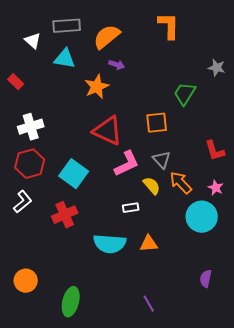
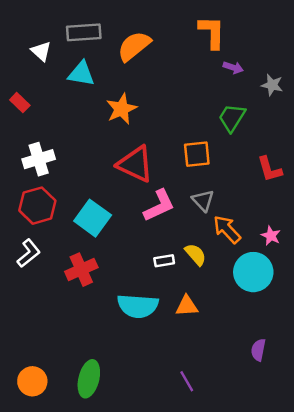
purple arrow: (117, 65) -> (233, 67), moved
red L-shape: (215, 151) -> (270, 169), moved
yellow semicircle: (152, 186) -> (196, 254), moved
orange circle: (26, 281) -> (32, 381), moved

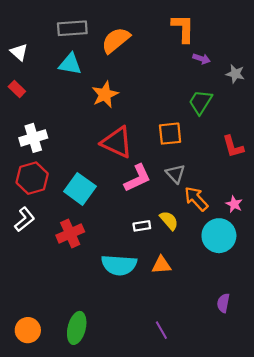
white triangle: (41, 51) -> (19, 52), moved

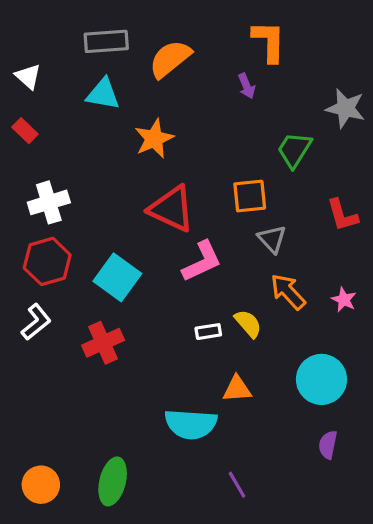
purple arrow: (202, 59) -> (247, 86), moved, turned 49
gray star: (235, 74) -> (345, 108), size x1.4
gray triangle: (176, 174) -> (272, 239), moved
cyan circle: (219, 236) -> (321, 379), moved
cyan semicircle: (119, 265) -> (191, 424), moved

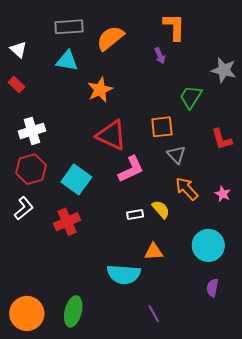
orange circle: (41, 485) -> (27, 313), size x1.4

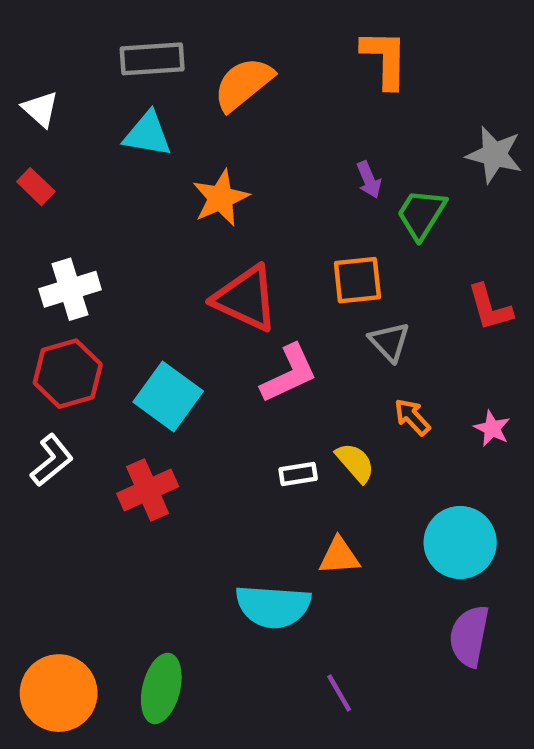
purple arrow: (160, 56) -> (369, 180), moved
orange arrow: (187, 189) -> (412, 417), size x0.7
purple semicircle: (212, 288) -> (469, 636), size x1.5

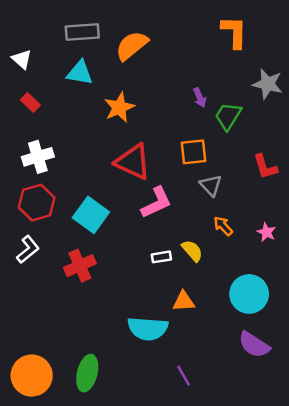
orange L-shape: (385, 59) -> (234, 32), moved
red rectangle: (36, 187) -> (30, 102), moved
purple semicircle: (469, 636) -> (254, 345), turned -68

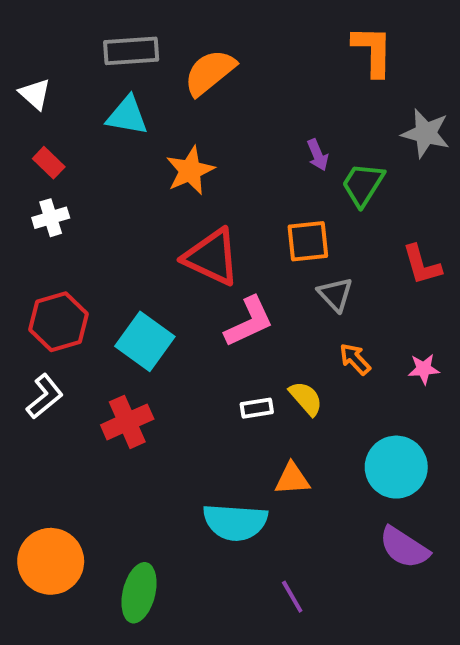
white cross: (38, 157) -> (51, 218), moved, size x0.7
pink star: (266, 232) -> (424, 369), turned -30
orange circle: (32, 376) -> (51, 561), moved

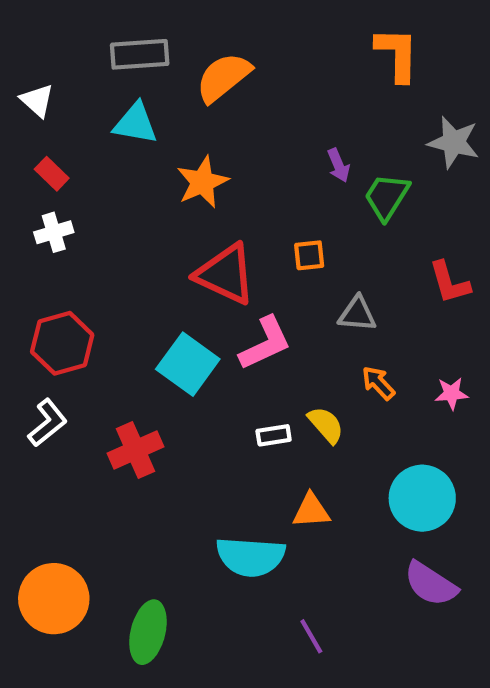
orange square: (308, 241) -> (309, 255), moved, size x0.7
gray triangle: (335, 294) -> (357, 314), turned -42
cyan square: (145, 341) -> (188, 364), moved

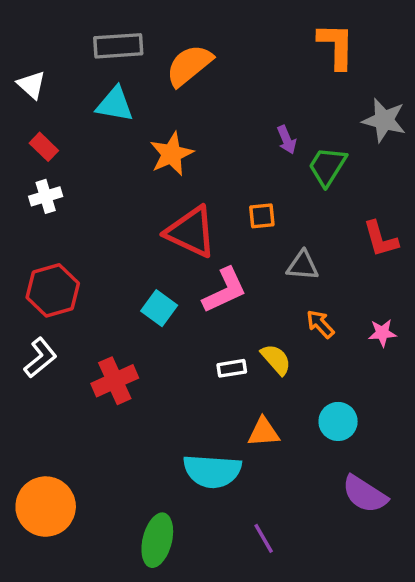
cyan square: (188, 364) -> (159, 308), size x0.7
cyan circle: (422, 498) -> (338, 421), moved, size x0.7
green ellipse: (148, 632) -> (157, 540), moved

